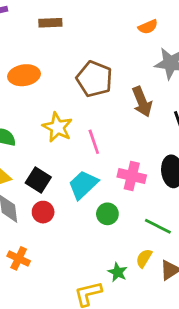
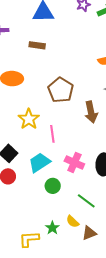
yellow semicircle: (144, 258) -> (73, 222), turned -88

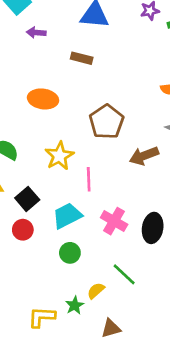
brown arrow: (91, 112) -> (144, 156), turned 75
green circle: (53, 186) -> (70, 253), moved
yellow semicircle: (73, 222) -> (96, 291), moved, turned 88
brown triangle: (89, 233) -> (111, 328), moved

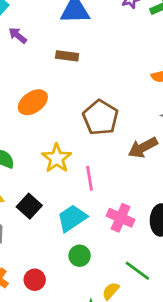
purple arrow: (36, 33) -> (18, 35), turned 42
orange ellipse: (43, 99) -> (33, 102), turned -36
red circle: (23, 230) -> (35, 280), moved

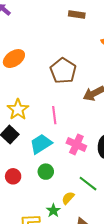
brown rectangle: (67, 56) -> (77, 14), moved
yellow star: (57, 158) -> (18, 109), moved
red circle: (35, 280) -> (13, 176), moved

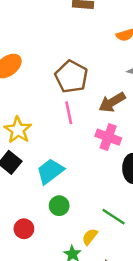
pink line: (54, 115) -> (69, 113), moved
pink cross: (76, 144) -> (108, 137), moved
red circle: (13, 176) -> (24, 229), moved

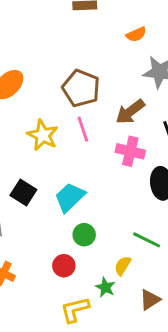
yellow star: (18, 130) -> (43, 135), moved
red circle: (24, 229) -> (64, 266), moved

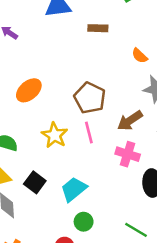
orange semicircle: (136, 34) -> (140, 56), turned 63

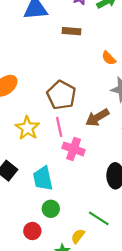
pink cross: (128, 154) -> (74, 149), moved
cyan trapezoid: (74, 189) -> (43, 178), turned -65

